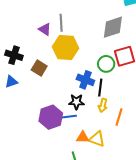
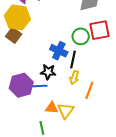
yellow hexagon: (65, 48) -> (17, 17), moved
yellow triangle: (97, 139) -> (66, 111), turned 42

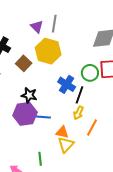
yellow hexagon: (17, 17) -> (48, 51), moved
black star: (48, 72) -> (29, 95), moved
orange triangle: (52, 108) -> (62, 132), moved

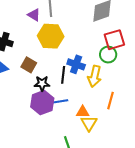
brown square: (24, 63) -> (29, 65), moved
green circle: (90, 73) -> (108, 55), moved
black line: (79, 95) -> (63, 75), moved
yellow arrow: (78, 113) -> (95, 76), moved, size x1.5

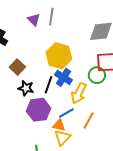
yellow hexagon: (51, 36) -> (59, 56), moved
blue line: (60, 101) -> (66, 113), moved, turned -35
purple hexagon: (42, 103) -> (39, 110), moved

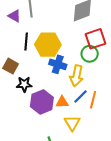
black line: (48, 85) -> (26, 42), moved
blue line: (66, 113) -> (81, 96), moved
orange triangle: (59, 125) -> (62, 102), moved

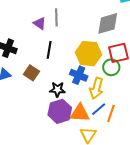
yellow hexagon: (48, 45) -> (88, 54), moved
black star: (24, 84) -> (57, 89), moved
orange triangle: (62, 102) -> (80, 113), size x1.5

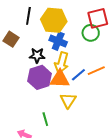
yellow hexagon: (88, 54) -> (54, 20), moved
yellow arrow: (96, 88) -> (62, 63), moved
orange line: (111, 113) -> (96, 71), moved, turned 48

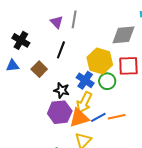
yellow hexagon: (54, 20) -> (100, 61), moved
green circle: (91, 33) -> (107, 81), moved
orange triangle: (60, 79) -> (79, 118), turned -30

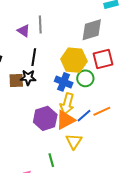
brown square: (39, 69) -> (16, 80), turned -35
black star: (62, 90) -> (28, 78), moved

